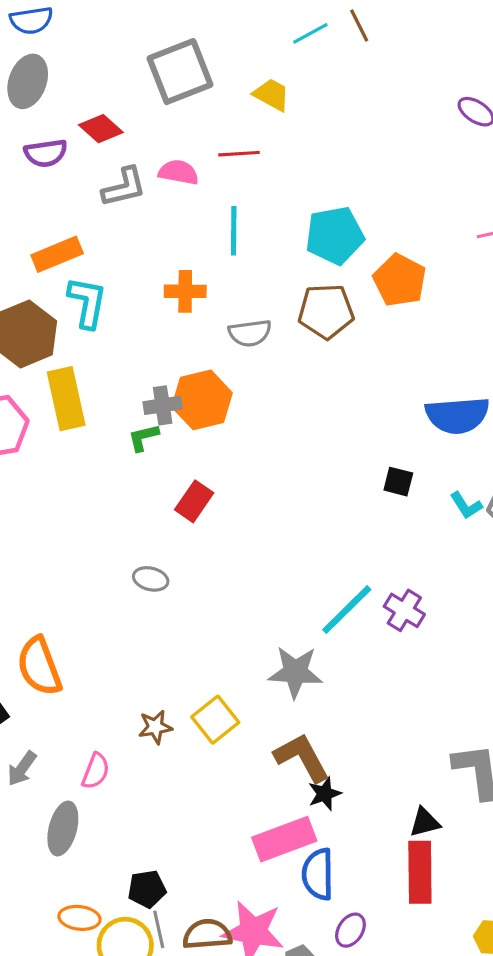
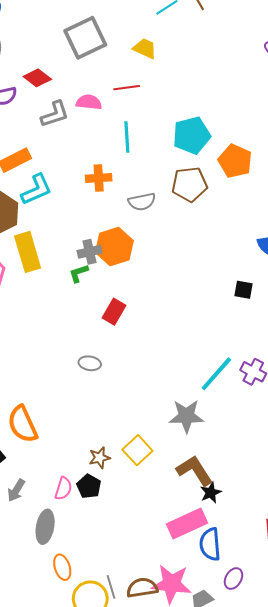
cyan L-shape: (87, 302) -> (37, 190), turned 60
black pentagon: (147, 889) -> (89, 486), moved, turned -30
orange ellipse: (79, 918) -> (62, 567), moved, turned 70

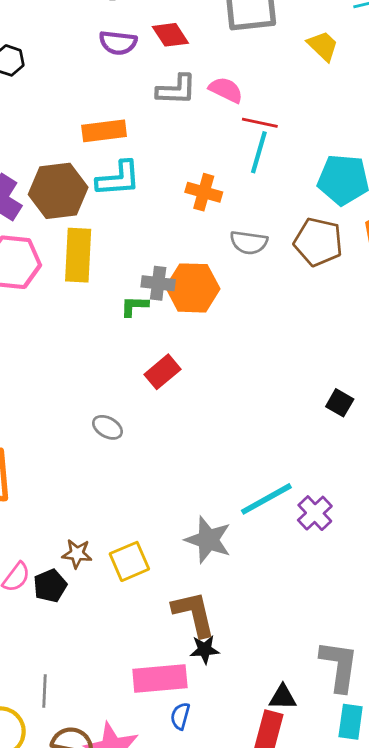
red line: (127, 88) -> (260, 123), moved
blue semicircle: (210, 544) -> (180, 716), size x0.6
gray line: (111, 587) -> (45, 691), moved

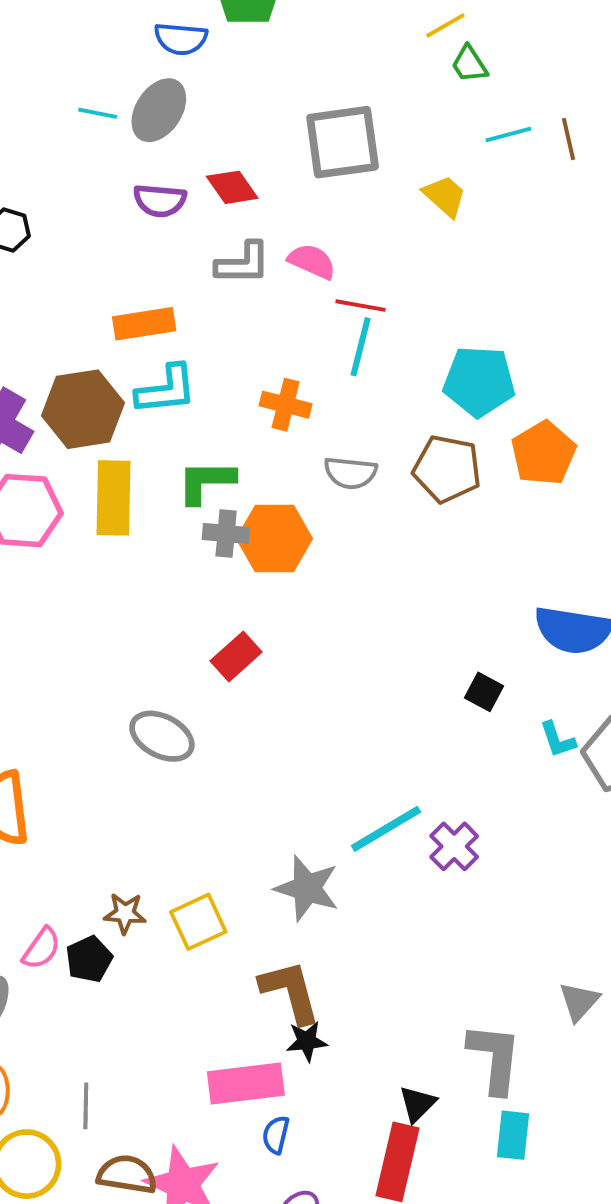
green L-shape: (134, 306) -> (206, 482), moved, size x1.5
gray ellipse: (108, 427) -> (162, 736), size x1.5
black triangle: (283, 697) -> (417, 1104), turned -44

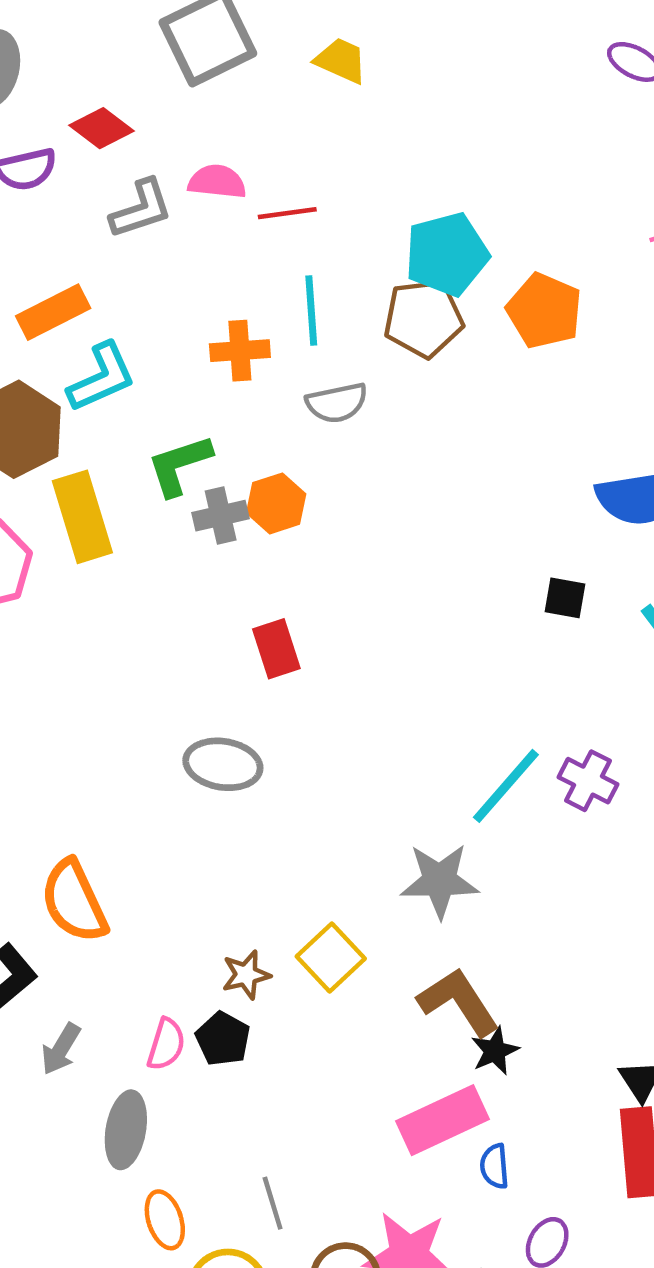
cyan line: (361, 347) -> (311, 310), moved
brown pentagon: (447, 469) -> (423, 318), moved
orange hexagon: (274, 538) -> (276, 503), size x0.7
red rectangle: (236, 657) -> (276, 649), turned -48

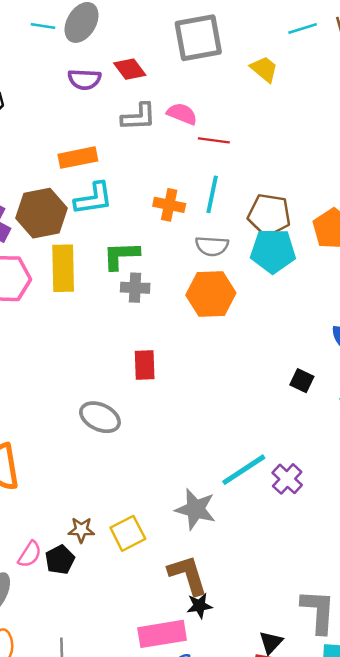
cyan pentagon: (447, 254) -> (273, 251), moved
orange hexagon: (276, 503) -> (211, 294), moved, size x1.5

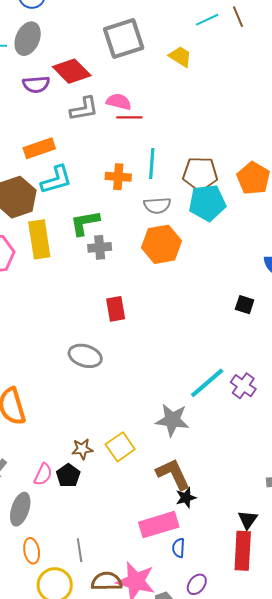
red diamond: (130, 69) -> (72, 71), size x1.4
red line: (214, 140) -> (129, 117), moved

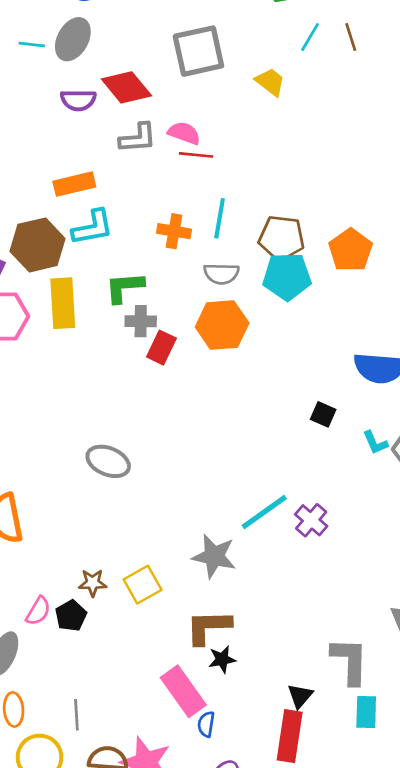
cyan line: (207, 20) -> (310, 37), turned -40
red rectangle: (116, 309) -> (161, 348), moved, turned 30
brown L-shape: (173, 474) -> (208, 627), turned -72
pink rectangle: (159, 525) -> (183, 691), turned 66

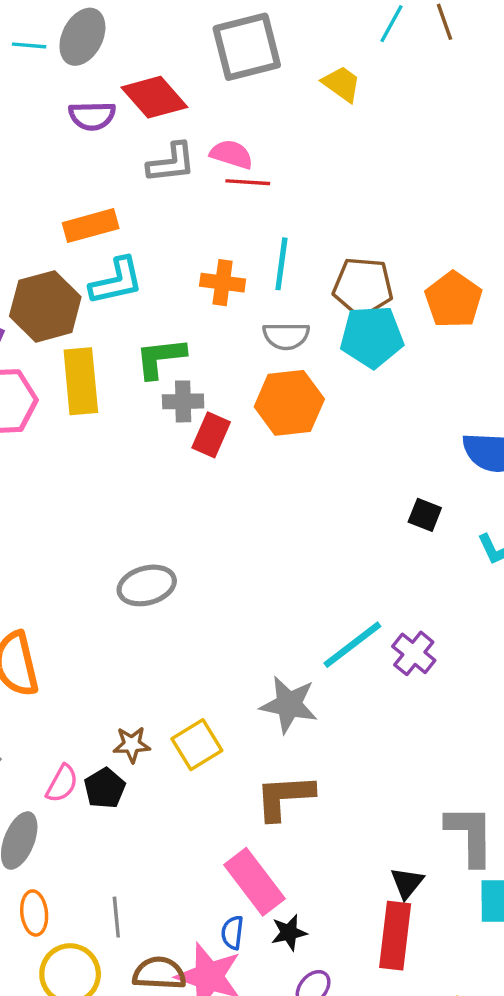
gray ellipse: (108, 461) -> (147, 585), turned -36
black star: (222, 659) -> (289, 933), moved
blue semicircle: (206, 724) -> (232, 933), moved

